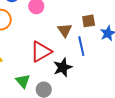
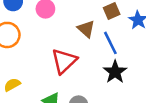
black star: (63, 67) -> (115, 72), moved

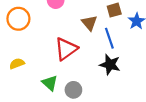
black star: (115, 72) -> (110, 65), turned -30

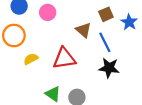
red triangle: (66, 49) -> (64, 58), turned 35
yellow semicircle: (17, 64) -> (31, 59), moved

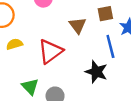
blue line: (105, 42) -> (110, 46), moved
red triangle: (64, 58) -> (50, 51), turned -40

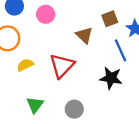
green triangle: (30, 87) -> (35, 105), moved, turned 30

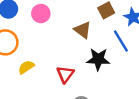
red triangle: (62, 66) -> (65, 74), moved, size x0.7
black star: (111, 78) -> (98, 59), moved

